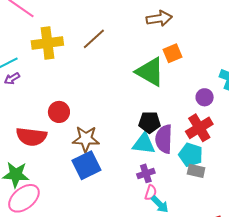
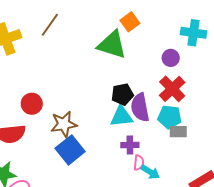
purple cross: (146, 173) -> (130, 145), turned 30

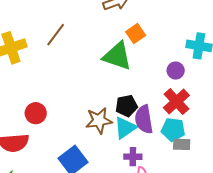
cyan triangle: (121, 116) -> (125, 128), turned -30
brown star: (64, 124) -> (99, 121), moved

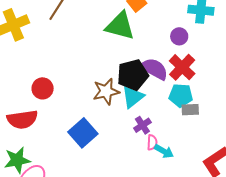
black pentagon: (127, 106) -> (133, 75), size x1.4
purple semicircle: (144, 119) -> (154, 69), moved, turned 132
purple cross: (133, 157) -> (142, 125), turned -30

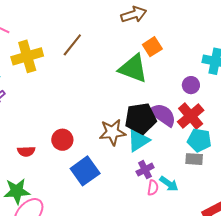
red circle: (43, 88) -> (62, 140), moved
cyan pentagon: (181, 95) -> (199, 140), moved
red semicircle: (22, 119) -> (26, 151), size x0.6
cyan arrow: (164, 151) -> (169, 184), moved

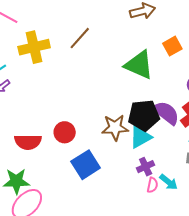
orange square: (152, 47) -> (172, 46), moved
red semicircle: (26, 151) -> (28, 142), size x1.5

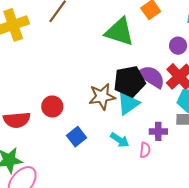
blue square: (86, 165) -> (76, 137), size x0.7
purple cross: (146, 167) -> (158, 131), moved, turned 30
cyan arrow: (169, 182) -> (120, 140), moved

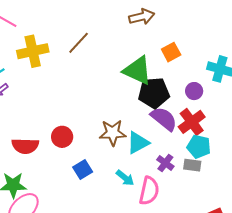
black pentagon: (129, 82) -> (154, 93), moved
purple cross: (158, 131) -> (165, 163), moved, turned 30
pink semicircle: (145, 150) -> (149, 191), size x1.8

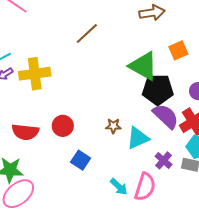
yellow cross: (33, 51) -> (35, 74), moved
brown star: (113, 133) -> (113, 126), size x0.6
blue square: (83, 170) -> (81, 160), turned -30
cyan arrow: (125, 178) -> (119, 187), moved

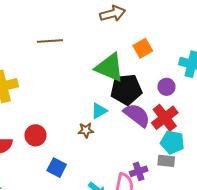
brown line: (87, 34) -> (50, 41), turned 45
cyan triangle: (138, 138) -> (99, 111), moved, size x0.7
purple cross: (164, 160) -> (139, 171), moved, turned 36

